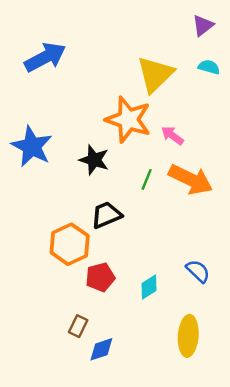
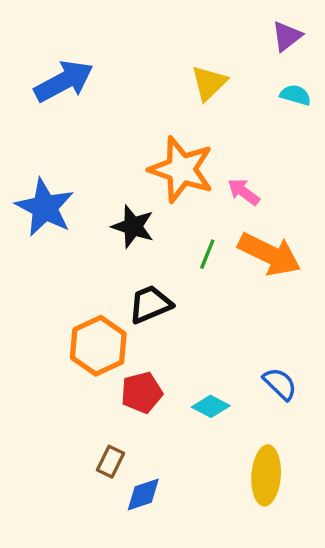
yellow triangle: (155, 74) -> (209, 83), moved, size x0.7
cyan diamond: (149, 287) -> (211, 406), turned 60

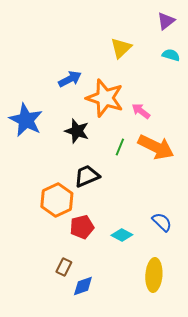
blue arrow: (64, 81) -> (70, 79), moved, size x0.7

